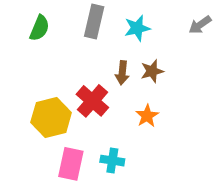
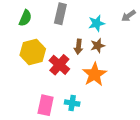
cyan star: (137, 28) -> (97, 23), moved
orange star: (147, 116) -> (94, 74), size x1.6
yellow hexagon: (51, 117) -> (33, 52), moved

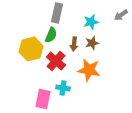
green semicircle: (25, 18) -> (51, 35), moved
orange star: (94, 74) -> (89, 70), turned -30
cyan cross: (72, 103) -> (63, 88), moved

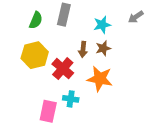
green semicircle: (51, 35) -> (36, 20), moved

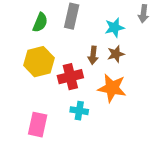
gray arrow: (136, 17) -> (143, 14), moved, turned -48
red cross: (63, 69) -> (70, 77), turned 35
pink rectangle: (48, 111) -> (38, 125), moved

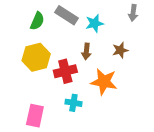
gray rectangle: (72, 16) -> (66, 15), turned -70
cyan star: (114, 28) -> (95, 23), moved
brown star: (116, 54) -> (120, 50), moved

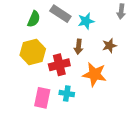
pink rectangle: (35, 116) -> (42, 98), moved

